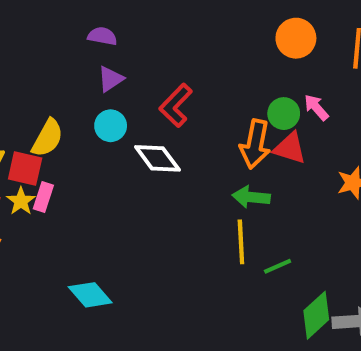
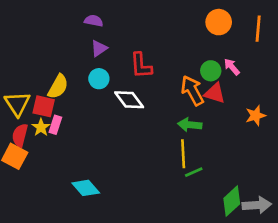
red L-shape: (176, 105) -> (141, 66), turned -48
orange arrow: (255, 144) -> (192, 91), turned 140
green line: (278, 266) -> (194, 172), moved

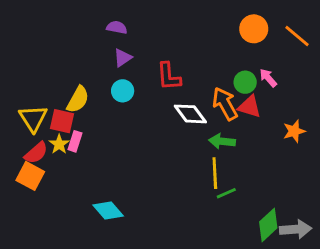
orange line: (258, 29) -> (297, 36), turned -55
white diamond: (129, 100) -> (190, 114), moved
red semicircle: (20, 135) -> (36, 153), turned -145

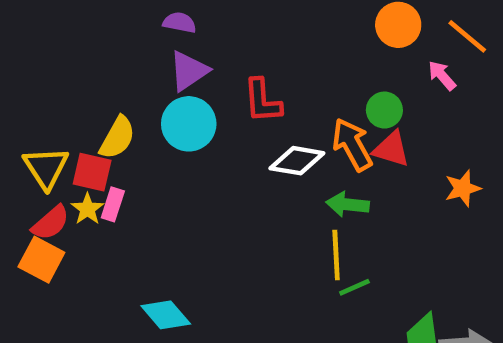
purple triangle: (123, 58) -> (189, 71), size x1.4
pink arrow: (268, 78) -> (442, 75), moved
cyan circle: (123, 91) -> (189, 124), size x1.5
white diamond: (190, 114) -> (297, 161), turned -44

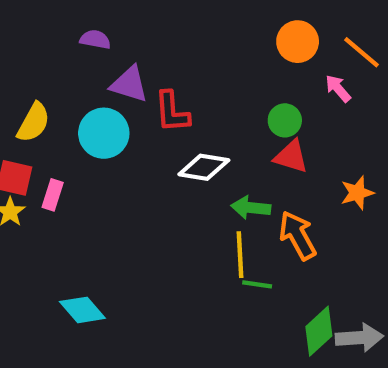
purple triangle: (189, 71) -> (129, 84), moved, turned 51
yellow semicircle: (117, 138) -> (33, 123), moved
orange arrow: (352, 145) -> (298, 235), moved
pink rectangle: (113, 204) -> (53, 195), moved
green line: (354, 287) -> (257, 284), turned 32

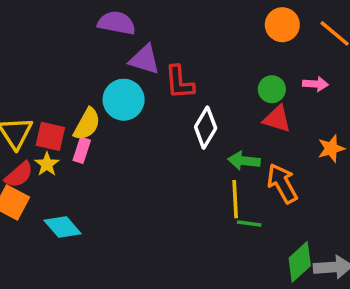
purple semicircle: (95, 39) -> (117, 23), size x1.5
pink arrow: (338, 88) -> (315, 84), moved, turned 135
yellow semicircle: (33, 123) -> (87, 124), moved
white diamond: (204, 167) -> (206, 128), turned -69
cyan diamond: (82, 310) -> (63, 227), moved

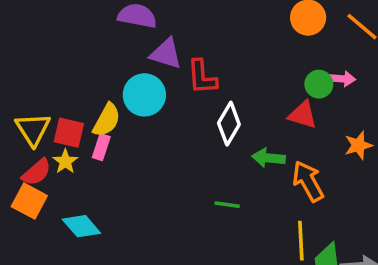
green circle: (272, 89) -> (319, 84), moved
yellow line: (235, 199) -> (301, 241), moved
green line: (249, 224) -> (227, 205), moved

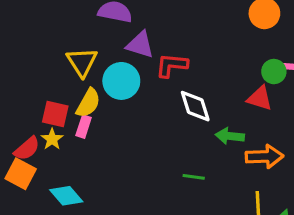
red L-shape: (202, 77) -> (172, 65), turned 100
white diamond: (229, 124) -> (195, 106), turned -48
yellow triangle: (33, 129) -> (82, 62), moved
orange arrow: (308, 181) -> (264, 156), turned 117

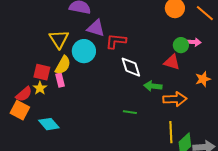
pink rectangle: (84, 127) -> (60, 80), turned -32

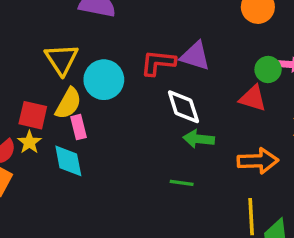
purple triangle: (96, 28) -> (195, 56), moved
pink rectangle: (60, 80) -> (78, 127), moved
green arrow: (153, 86) -> (199, 139), moved
cyan diamond: (49, 124) -> (68, 161), moved, turned 30

